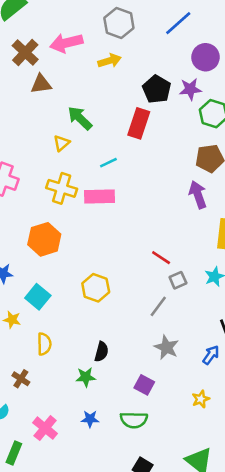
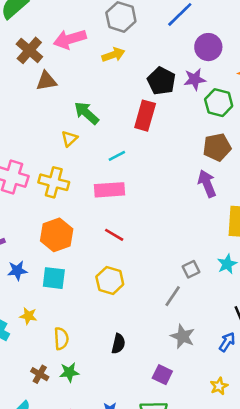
yellow cross: (62, 188) -> (54, 182), moved
red line: (161, 258) -> (114, 235), moved
cyan square: (38, 297) -> (54, 278), moved, turned -30
green star: (86, 377) -> (69, 372), moved

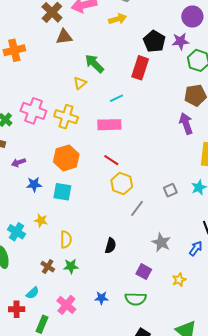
yellow hexagon: (110, 281) -> (122, 183), moved
gray line: (173, 296) -> (137, 208), moved
yellow star: (219, 386) -> (179, 280), moved

